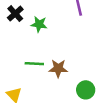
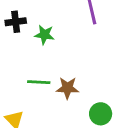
black cross: (15, 14) -> (16, 22), turned 35

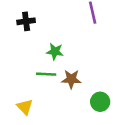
green star: (44, 35) -> (55, 52), moved

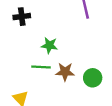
green circle: (100, 102) -> (93, 78), moved

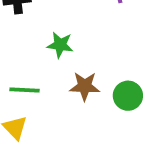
green line: (41, 67) -> (24, 90), moved

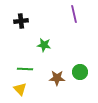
brown star: (85, 86) -> (57, 78), moved

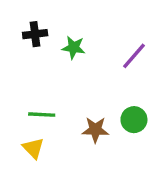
purple line: (74, 14) -> (134, 56), moved, turned 54
green star: (44, 45) -> (74, 48), moved

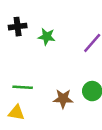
yellow triangle: (33, 148) -> (16, 113), turned -36

